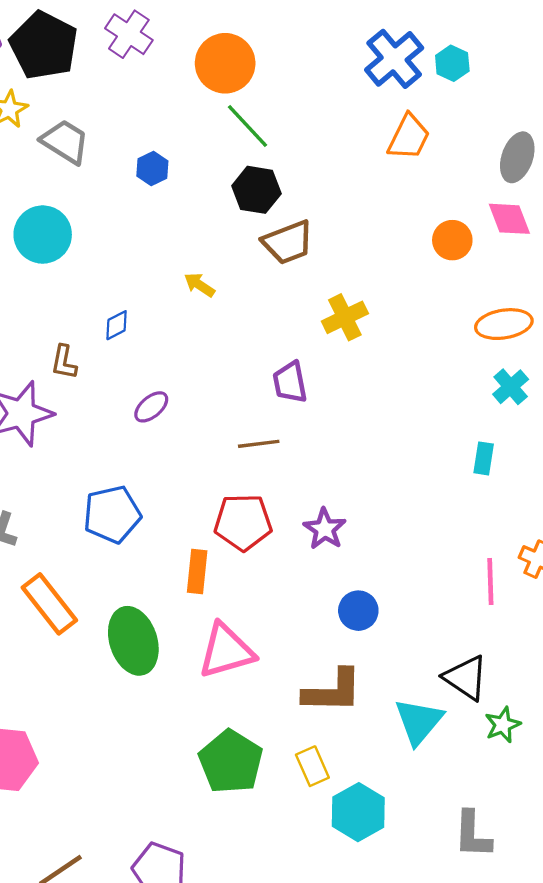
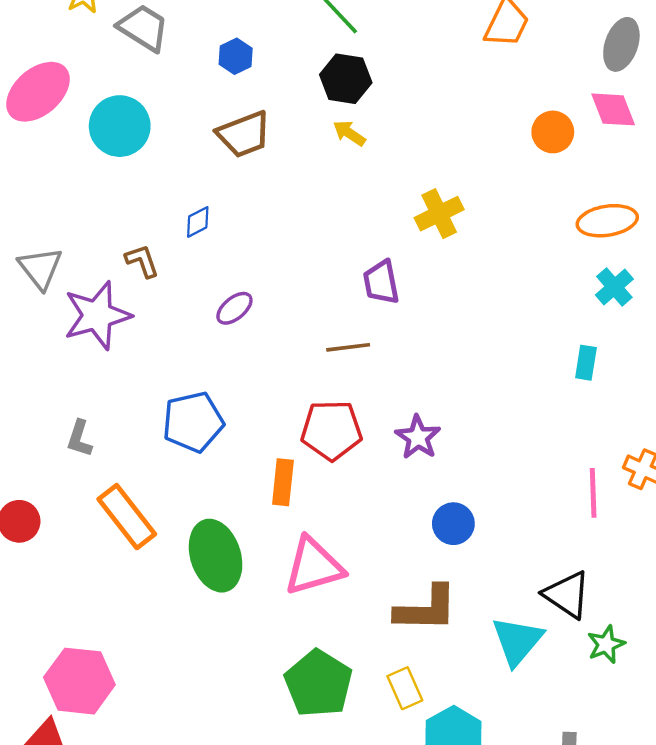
brown trapezoid: (288, 242) -> (244, 134), moved
yellow arrow: (199, 285) -> (349, 133), moved
brown L-shape: (64, 362) -> (142, 261), turned 150

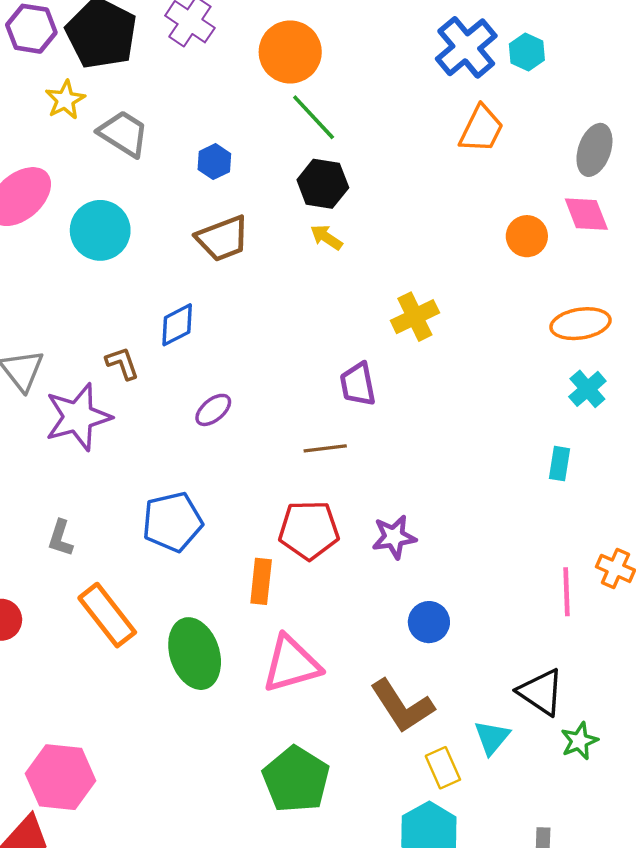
blue diamond: (198, 222) -> (177, 325), size x1.4
purple star: (418, 437) -> (394, 537), turned 30
brown L-shape: (426, 609) -> (402, 706), turned 56
cyan triangle: (517, 641) -> (492, 737), size x0.7
yellow rectangle: (405, 688) -> (443, 768), moved

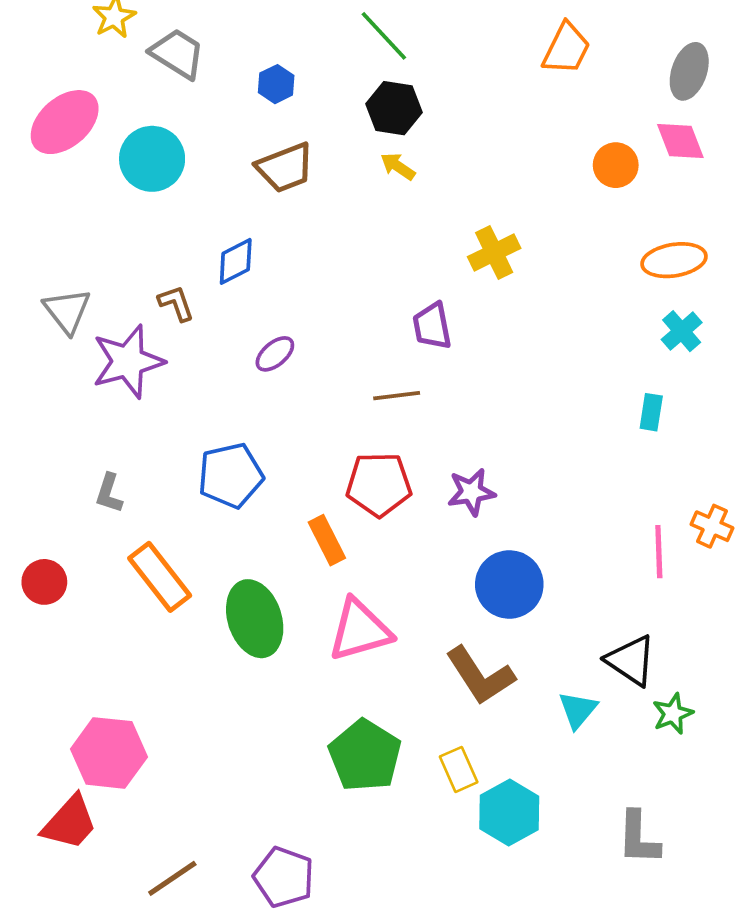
orange rectangle: (261, 581) -> (327, 540), turned -33
blue circle: (429, 622) -> (509, 584), size x1.5
yellow rectangle: (443, 768) -> (459, 769), moved

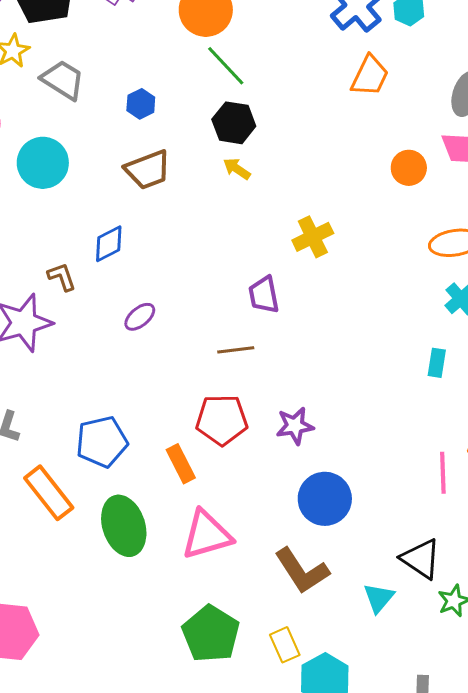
blue pentagon: (231, 476) -> (102, 442), moved

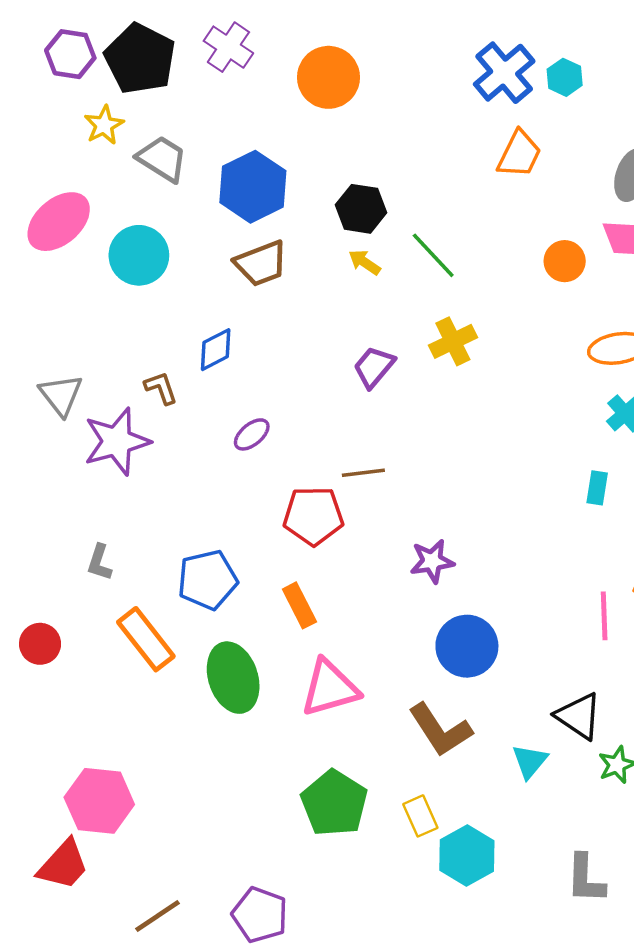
green line: (226, 66) -> (433, 255), moved
blue hexagon: (141, 104) -> (253, 187), size x2.0
purple trapezoid: (264, 295) -> (374, 367), moved, turned 51
red pentagon: (222, 420) -> (313, 516), moved

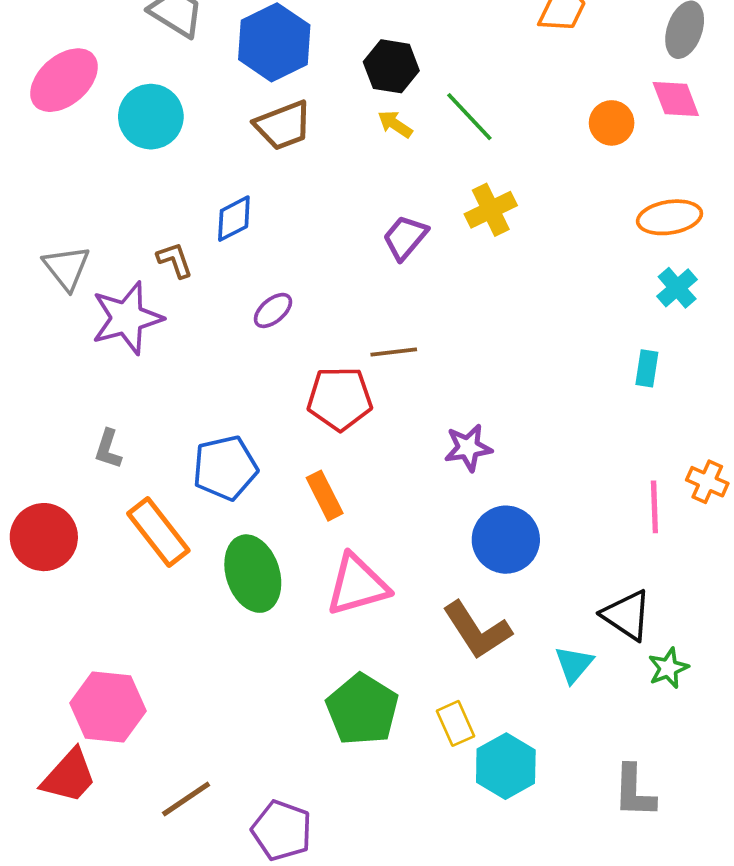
red circle: (40, 644) -> (44, 537), size x1.5
brown line: (158, 916) -> (186, 799), moved

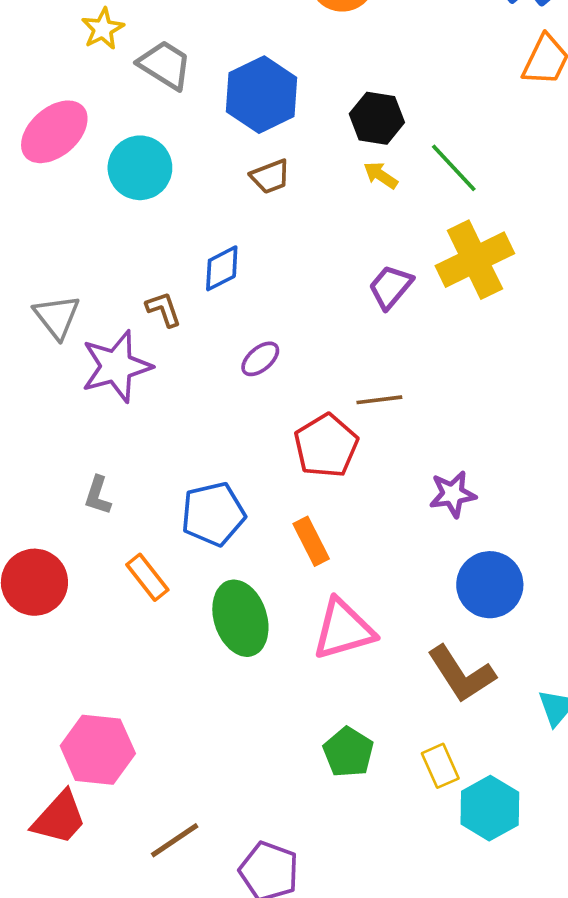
brown trapezoid: (283, 125) -> (270, 177), size x0.7
yellow cross: (491, 210) -> (475, 260), size x1.5
red pentagon: (340, 399) -> (326, 446), turned -30
orange rectangle: (158, 532) -> (147, 577), size x0.7
green pentagon: (362, 710) -> (348, 752), size x0.7

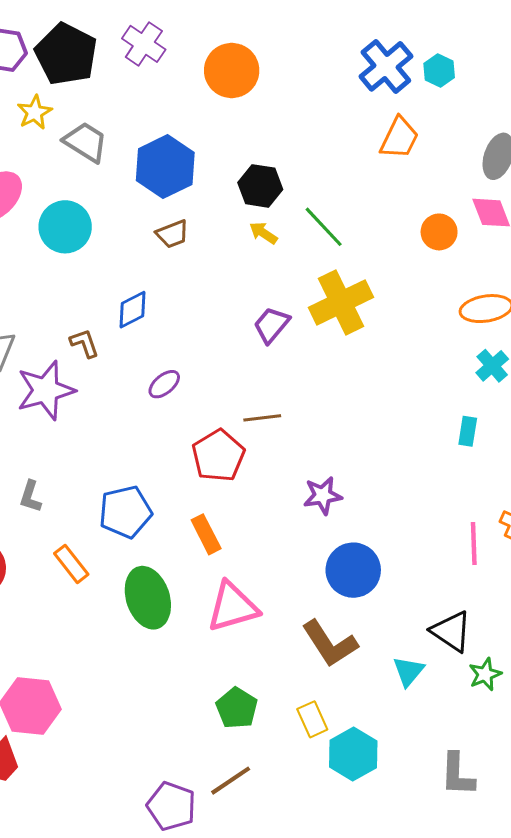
brown line: (175, 840) -> (231, 781), moved

